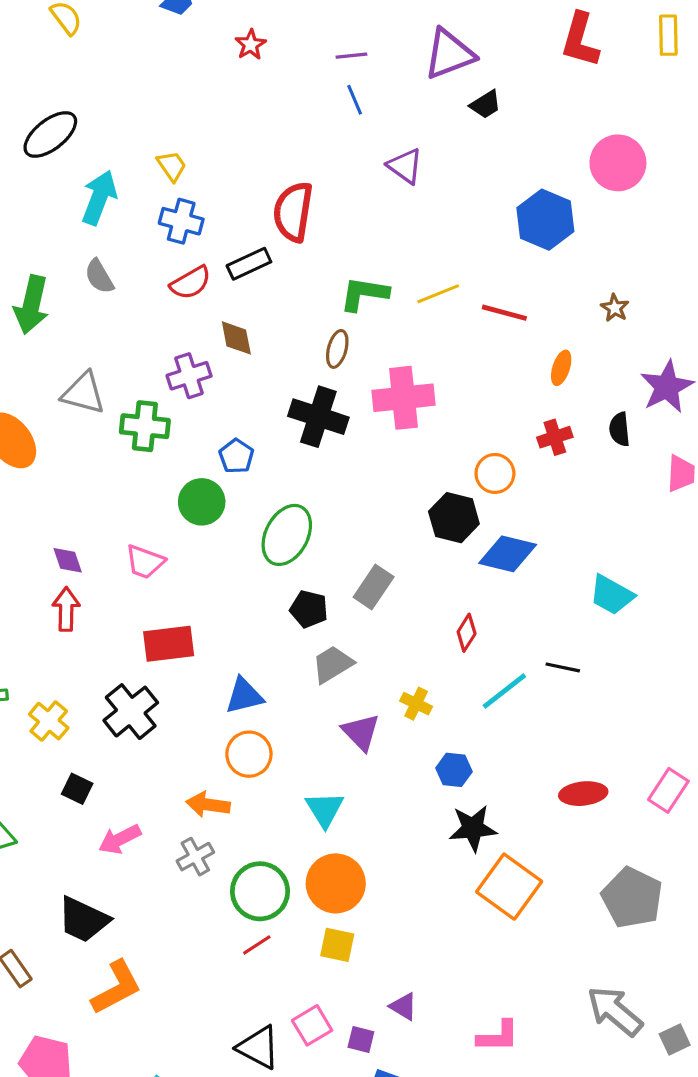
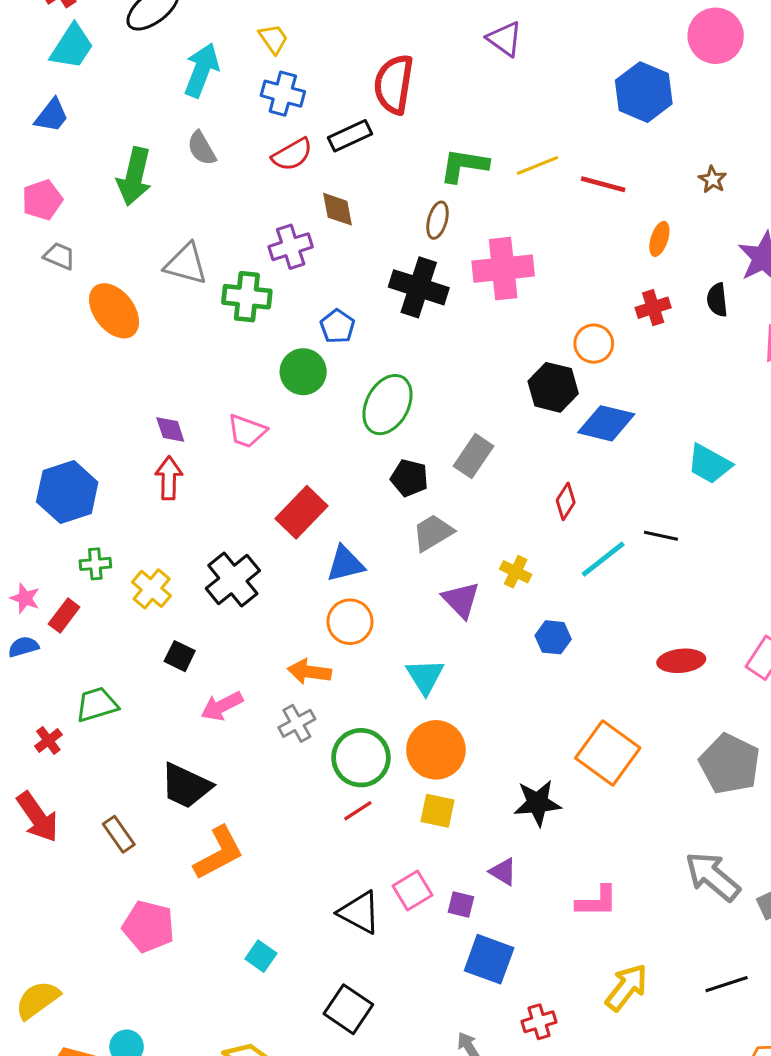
red rectangle: (169, 644) -> (302, 512), moved, turned -39
black star: (473, 828) -> (538, 803), moved

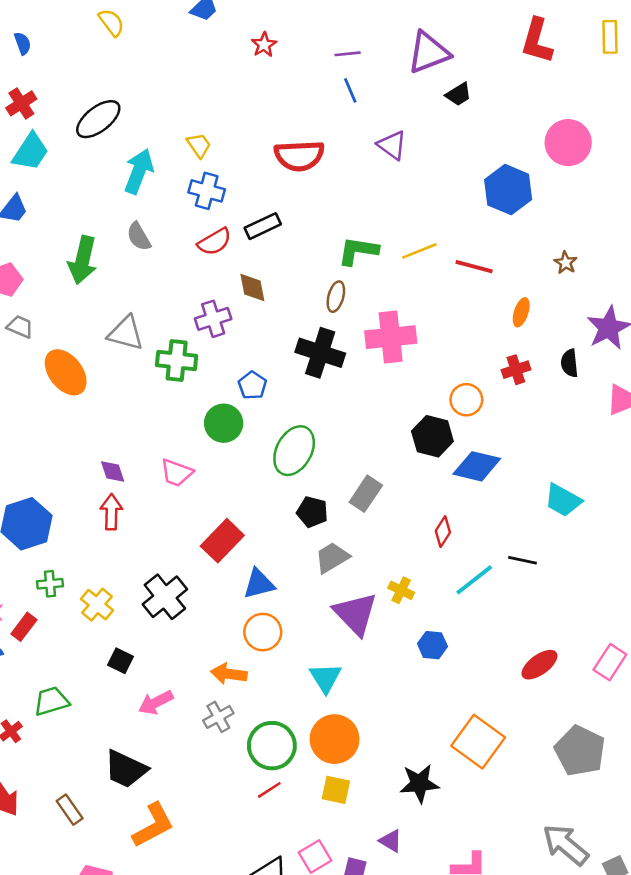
red semicircle: (394, 84) -> (299, 156), moved, turned -102
purple triangle: (461, 600) -> (355, 614), size x1.4
red ellipse: (681, 661) -> (539, 665), turned -30

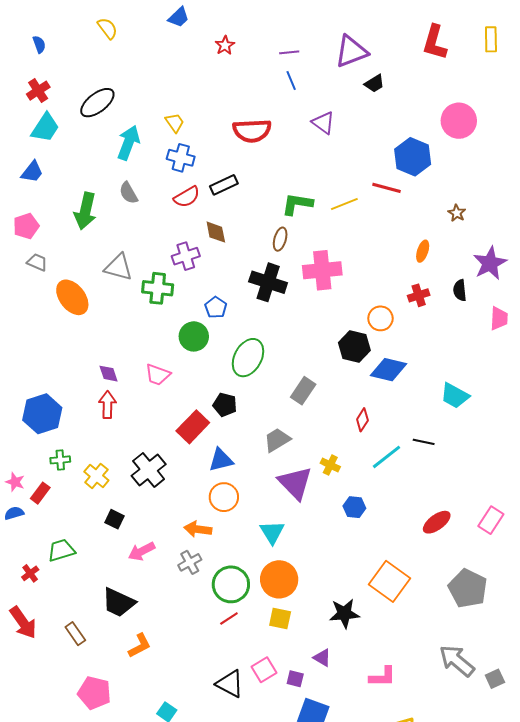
red line: (474, 267) -> (387, 188), moved
black pentagon: (312, 512) -> (225, 405), moved
orange L-shape: (153, 825) -> (140, 646), size x0.7

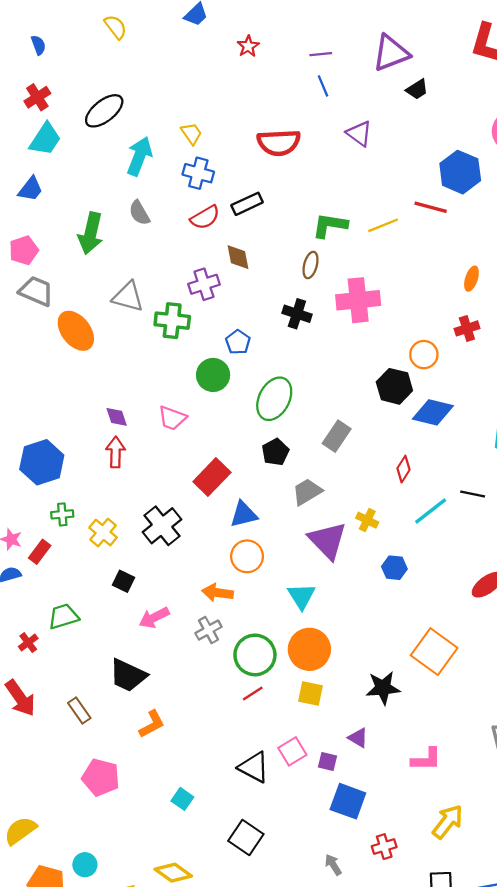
gray trapezoid: (37, 262) -> (36, 291), size x1.5
black cross: (268, 282) -> (297, 314), size x0.7
black pentagon: (225, 405) -> (275, 452), moved, turned 30

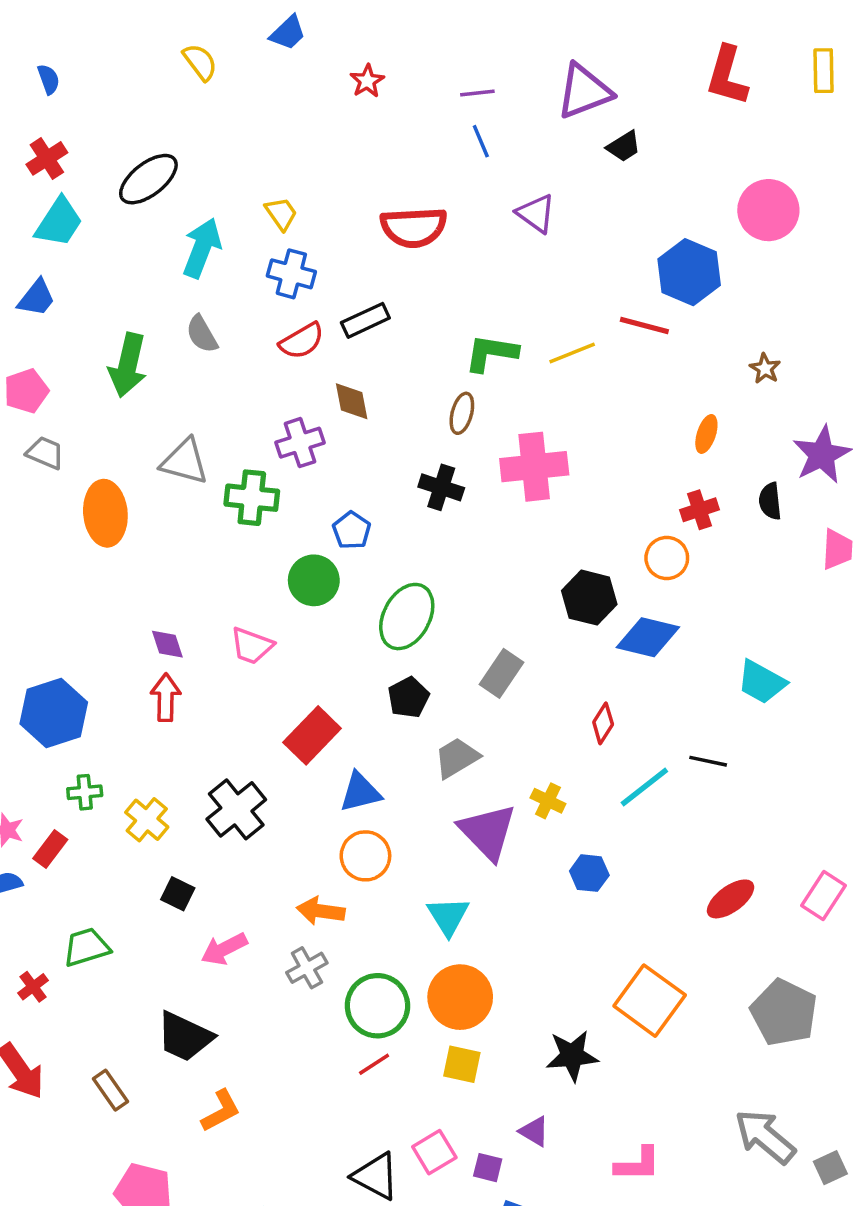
yellow semicircle: (116, 27) -> (200, 62), moved
gray trapezoid: (36, 291) -> (45, 453), size x0.7
orange ellipse: (76, 331) -> (105, 513), turned 33
orange circle: (424, 355) -> (667, 558), moved

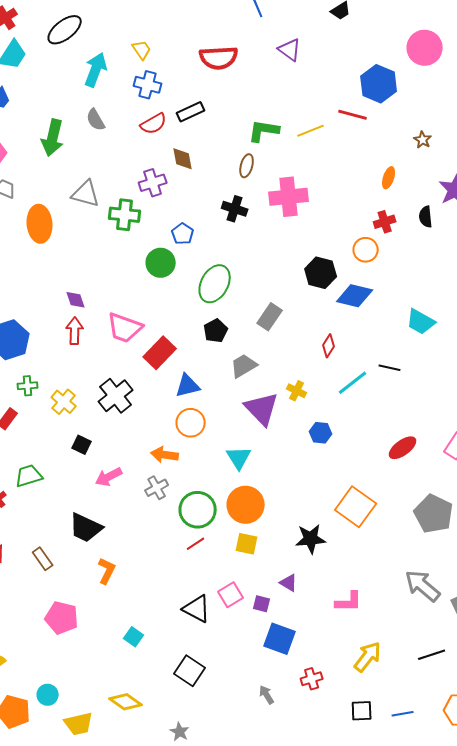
pink trapezoid: (252, 646) -> (125, 328), moved, size x1.4
orange L-shape: (221, 1111) -> (107, 571), turned -36

